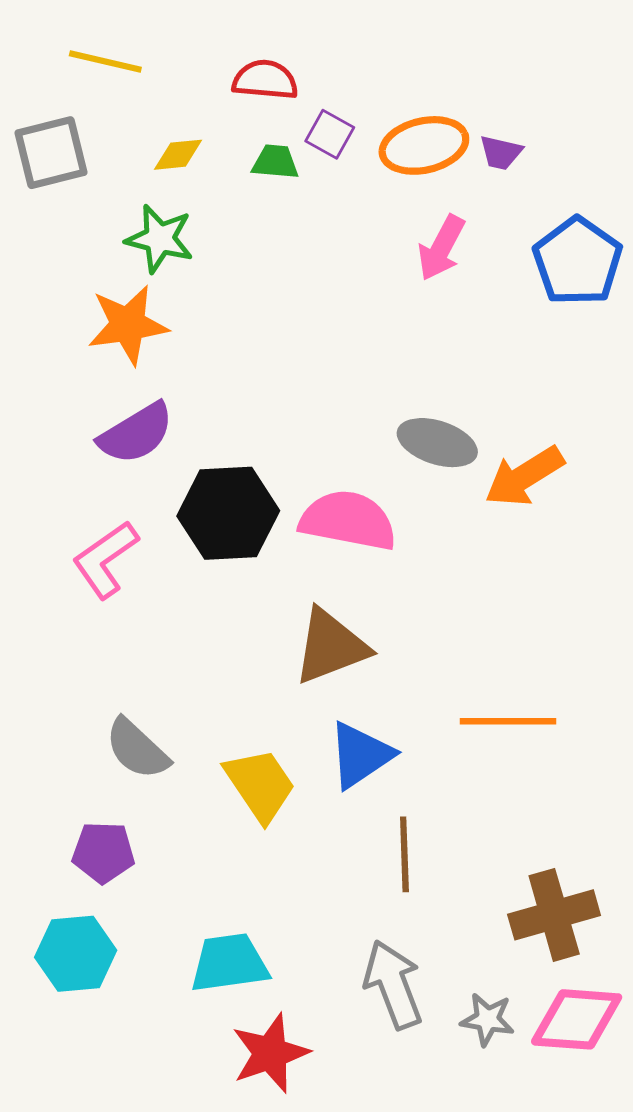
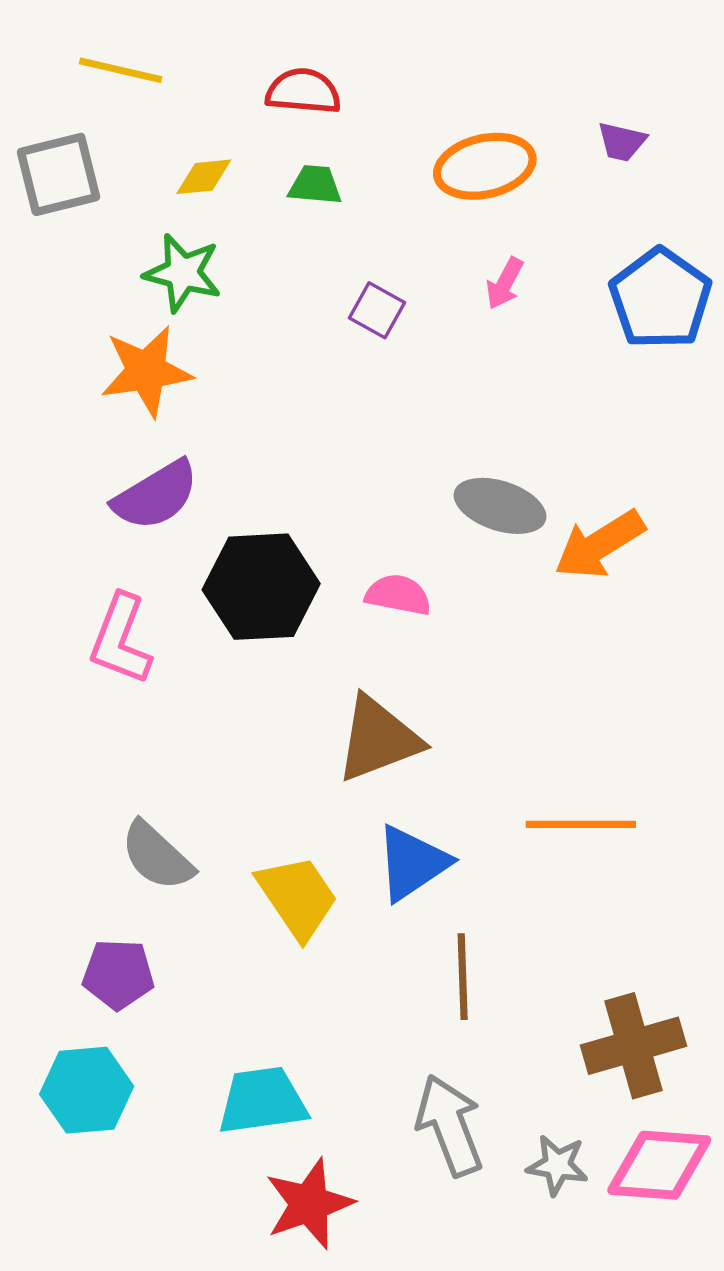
purple square: (330, 134) -> (377, 310), moved
purple trapezoid: (501, 153) -> (622, 142), moved
pink arrow: (441, 248) -> (505, 283), size x0.7
pink semicircle: (348, 520) -> (398, 595), size x0.6
pink L-shape: (105, 559) -> (121, 639), turned -34

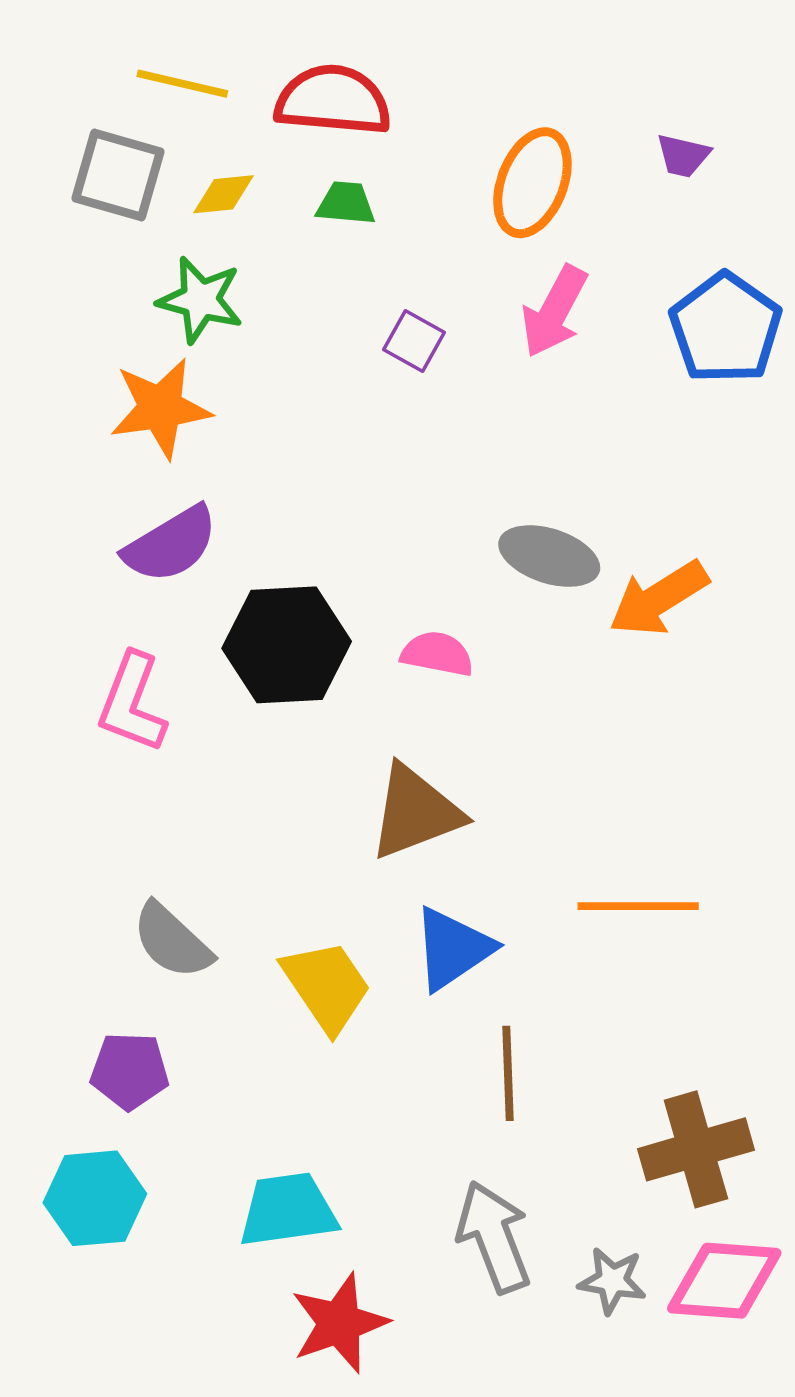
yellow line: (121, 70) -> (182, 84), moved
red semicircle: (303, 91) -> (333, 100), size x1.4
orange ellipse: (485, 166) -> (532, 183), turned -56
gray square: (59, 174) -> (118, 175), moved, turned 30
pink arrow: (505, 283) -> (554, 311), size x1.6

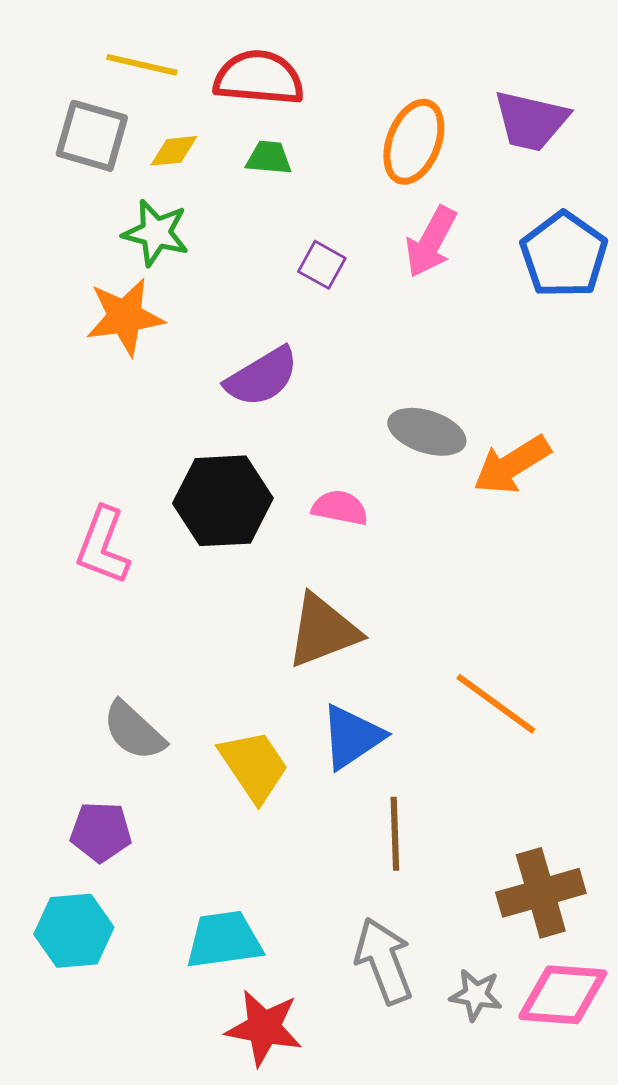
purple trapezoid: (683, 156) -> (531, 121), size x1.8
purple semicircle: (171, 544) -> (262, 377), moved
orange line: (638, 906) -> (496, 704), turned 36
red star: (339, 1323) -> (264, 1028), turned 30

